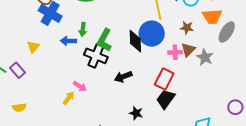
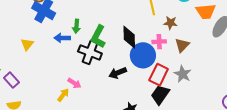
brown star: (187, 28) -> (170, 23), moved
blue circle: (152, 34) -> (143, 55), moved
pink cross: (175, 52) -> (159, 42), moved
gray star: (205, 57) -> (183, 74), moved
purple rectangle: (17, 70) -> (11, 80), moved

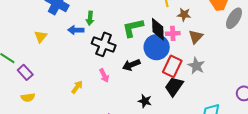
green L-shape: (98, 37) -> (133, 28), moved, turned 50
black diamond: (129, 37) -> (158, 29), moved
pink arrow: (74, 83) -> (104, 75), moved, turned 32

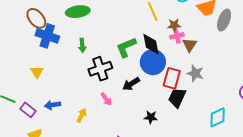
blue arrow: (76, 30) -> (53, 105), moved
pink cross: (173, 33) -> (177, 36), moved
black cross: (104, 44) -> (100, 69), turned -30

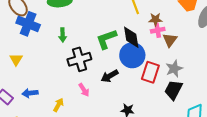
gray star: (195, 73) -> (174, 69), turned 30
black trapezoid: (177, 98) -> (174, 90), moved

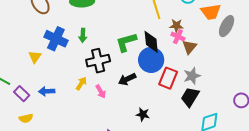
blue cross: (28, 24) -> (56, 39), moved
pink cross: (158, 30) -> (178, 37), turned 32
yellow arrow: (58, 105) -> (81, 83), moved

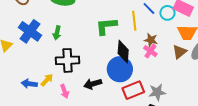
green L-shape: (126, 42) -> (106, 26), moved
brown triangle: (190, 47) -> (180, 52), moved
red rectangle: (168, 78) -> (133, 90), turned 35
blue arrow: (47, 91) -> (29, 84), moved

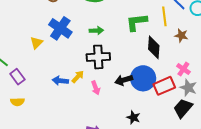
green arrow: (57, 33) -> (96, 31), moved, turned -104
pink cross: (150, 51) -> (183, 69), moved
blue circle: (120, 69) -> (143, 78), moved
gray star: (157, 92) -> (188, 88), turned 30

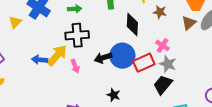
yellow arrow: (78, 77) -> (57, 55), size x1.6

